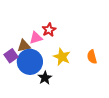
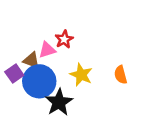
brown triangle: (24, 46) -> (31, 60), turned 32
black star: (45, 78) -> (59, 102), size x1.5

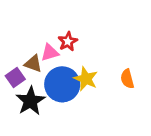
blue circle: (39, 81) -> (62, 84), moved
black star: (59, 102) -> (30, 101), moved

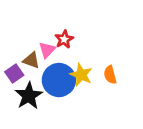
pink triangle: (50, 53) -> (47, 50), turned -30
orange semicircle: (127, 79) -> (110, 75), moved

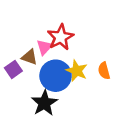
red star: (64, 39) -> (61, 37), size x1.5
black star: (29, 96) -> (44, 103), moved

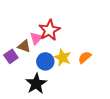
orange semicircle: (104, 71) -> (85, 57), turned 64
blue circle: (56, 76) -> (45, 61), size x0.7

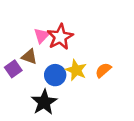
pink triangle: (36, 38) -> (42, 36), moved

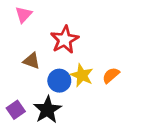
pink triangle: (42, 36) -> (24, 15), moved
purple square: (13, 69) -> (16, 110), moved

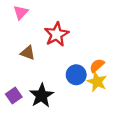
yellow star: (82, 75) -> (97, 82), moved
blue circle: (59, 81) -> (76, 75), moved

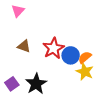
red star: (57, 34) -> (53, 48), moved
blue circle: (76, 75) -> (71, 55), moved

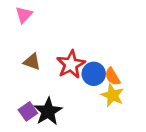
orange semicircle: (85, 57) -> (112, 76), turned -80
purple square: (12, 84) -> (28, 111), moved

